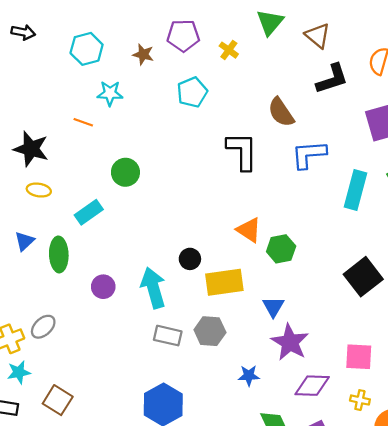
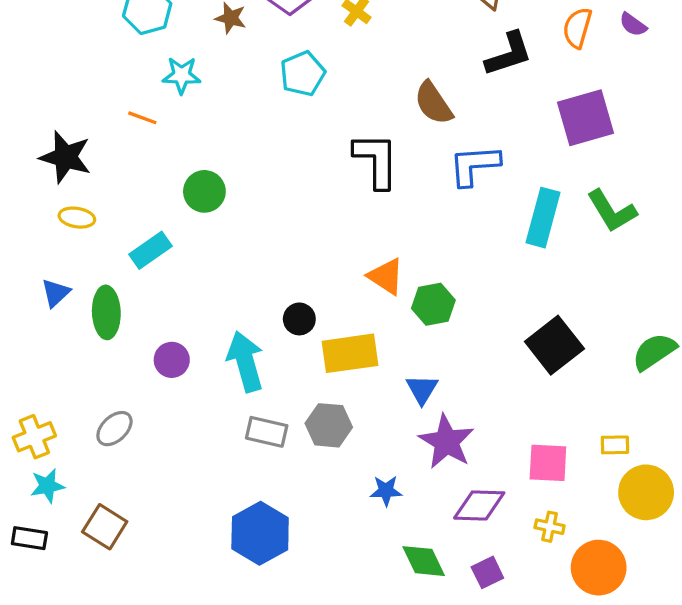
gray ellipse: (43, 327) -> (114, 429), moved

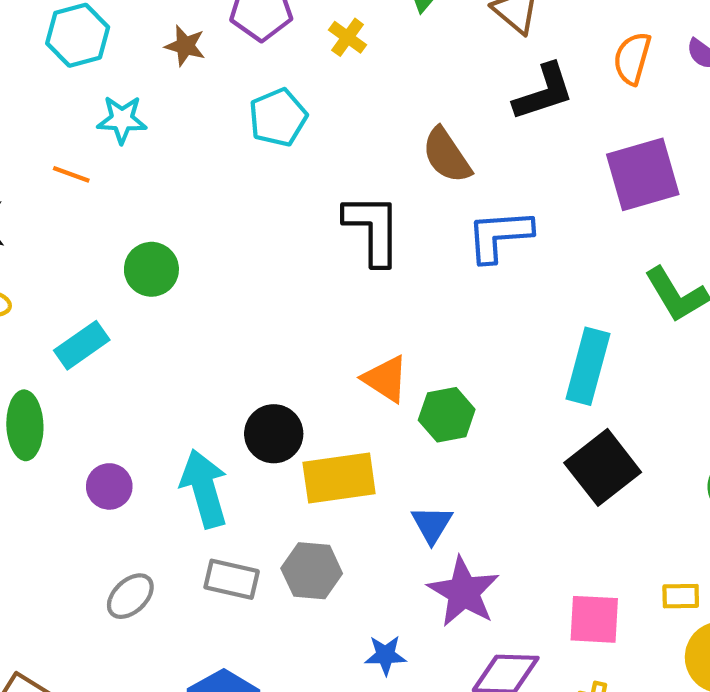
cyan rectangle: (543, 218) -> (588, 366), moved
black circle: (299, 319) -> (274, 434), size x1.4
gray ellipse: (114, 429) -> (130, 596), moved

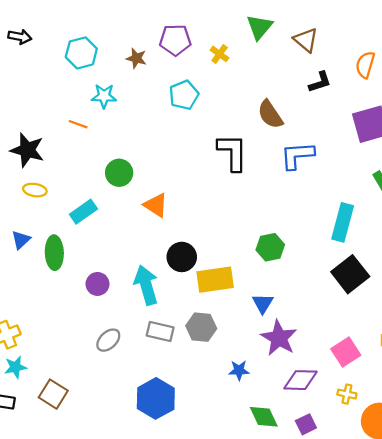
black L-shape: (544, 92) -> (320, 82), size x0.7
orange triangle: (385, 379) -> (156, 205), moved
pink square: (594, 619) -> (346, 352), turned -36

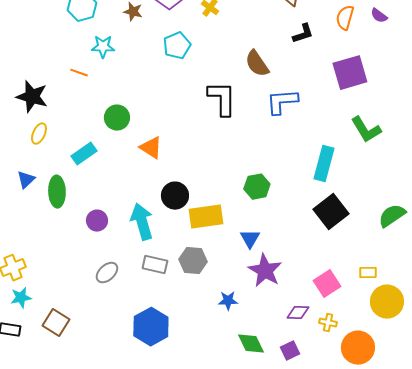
yellow ellipse: (35, 190) -> (39, 134), turned -75
purple diamond: (300, 380) -> (298, 313), moved, size x0.7

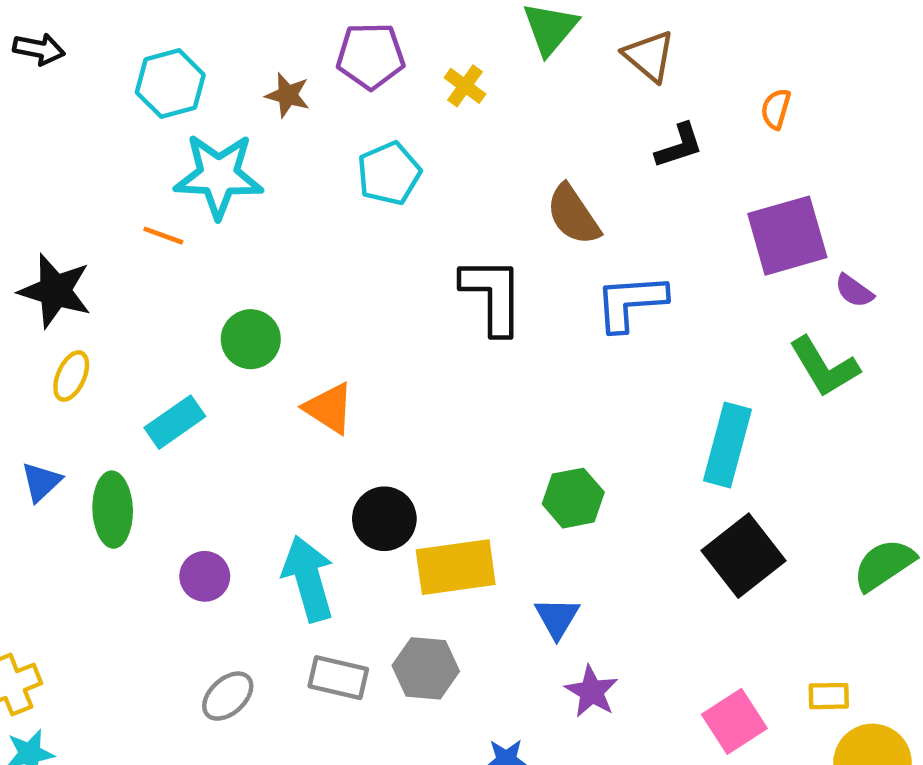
purple semicircle: (379, 16) -> (854, 291), moved
orange semicircle: (345, 18) -> (776, 109), size x0.7
cyan star: (103, 47) -> (219, 176), size x1.6
purple star: (265, 271) -> (592, 691), size x0.7

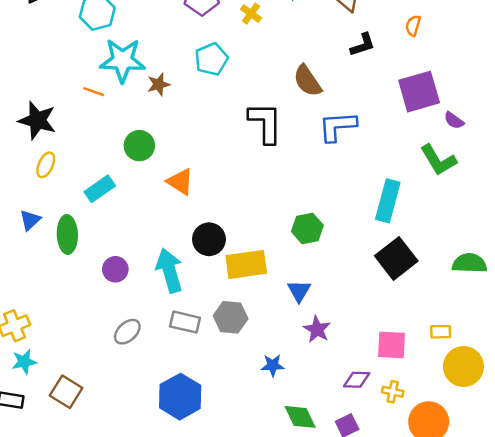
brown star: (288, 95) -> (159, 84), moved, turned -30
green semicircle: (884, 565) -> (469, 263), turned 36
pink square: (734, 721) -> (391, 345), turned 36

